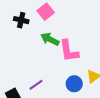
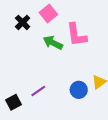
black cross: (21, 20) -> (23, 22), turned 32
pink L-shape: (69, 51) -> (76, 35), moved

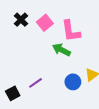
pink square: (48, 13) -> (45, 23), moved
green arrow: (53, 43) -> (61, 50), moved

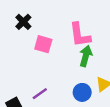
pink square: (45, 23) -> (43, 44), moved, turned -35
green arrow: (61, 50) -> (86, 56), moved, turned 78

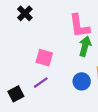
pink square: (43, 44) -> (44, 58), moved

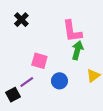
blue circle: (82, 81) -> (59, 81), moved
purple line: (41, 83) -> (27, 82), moved

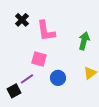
pink L-shape: (72, 31) -> (46, 31), moved
green arrow: (77, 50) -> (84, 41), moved

